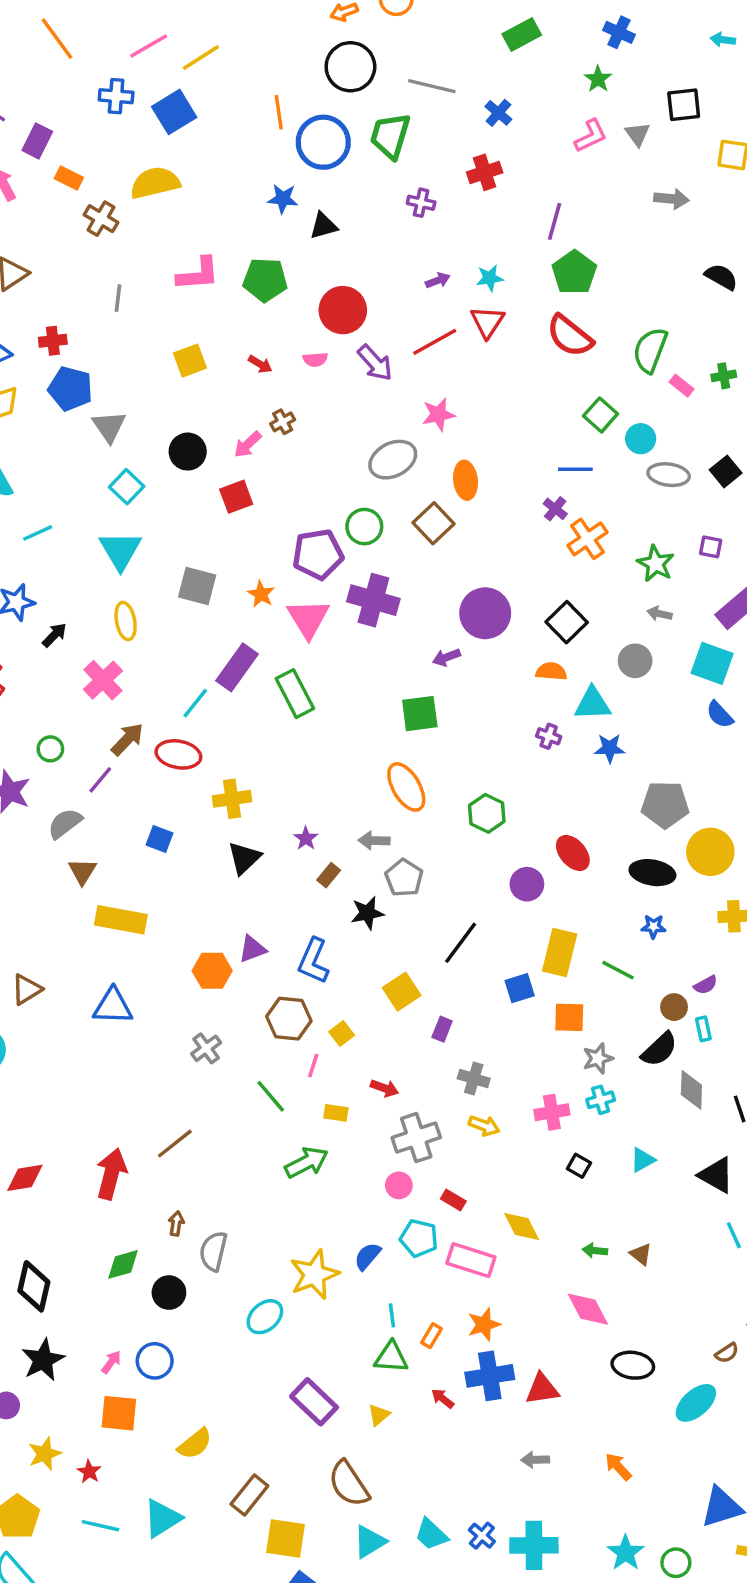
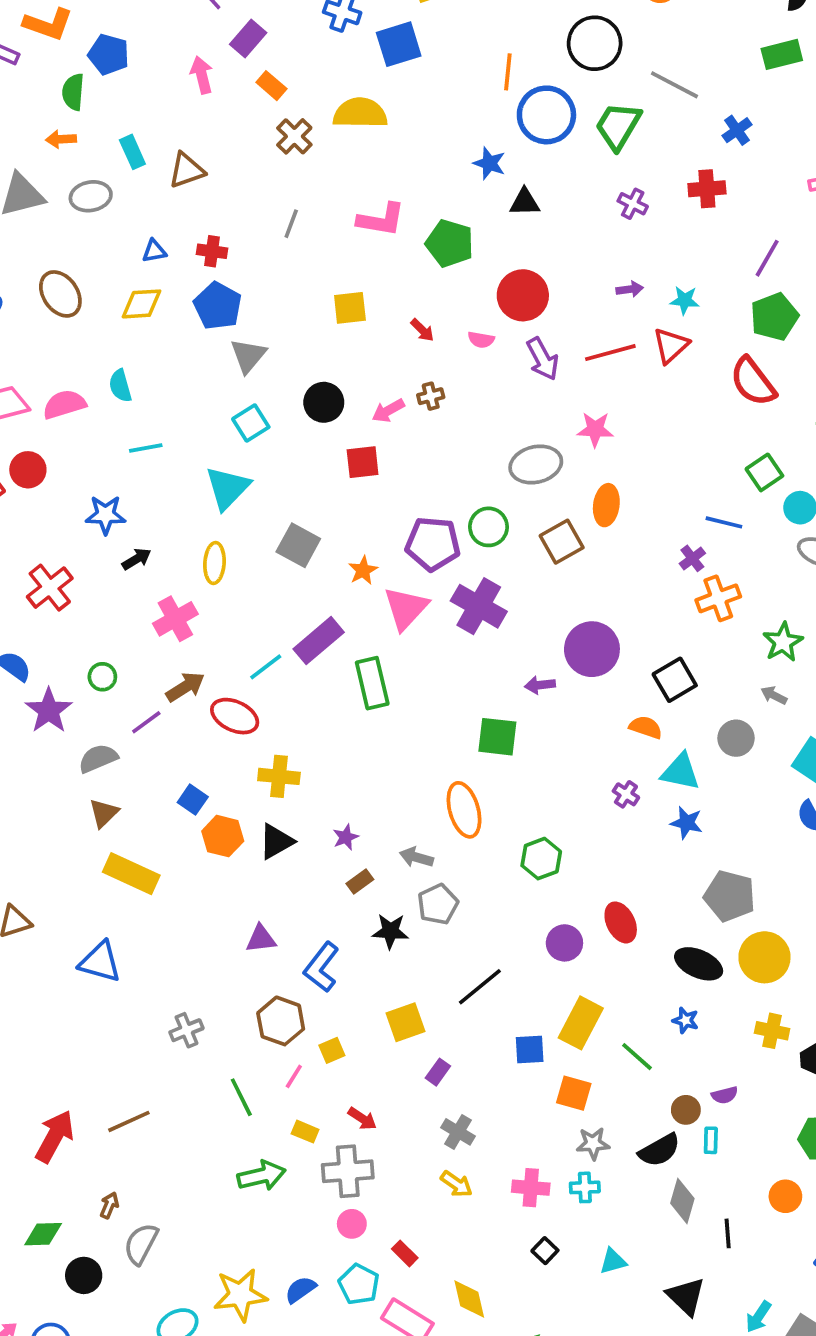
orange hexagon: (212, 971) -> (223, 836), moved
gray cross: (416, 1138) -> (348, 1171), moved

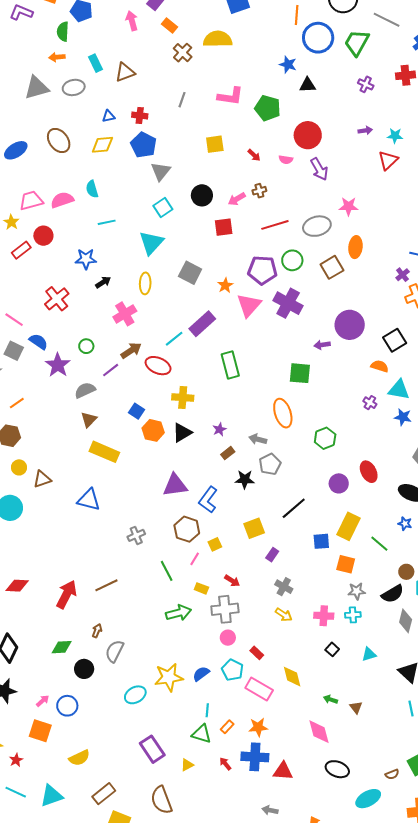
red line: (610, 353) -> (275, 225), moved
green rectangle: (372, 683) -> (230, 365), moved
purple triangle: (261, 939) -> (175, 485), size x1.5

